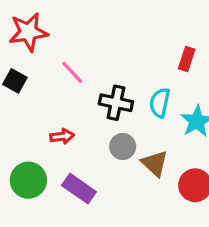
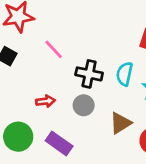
gray circle: (123, 147) -> (84, 105), moved
brown triangle: (155, 163) -> (120, 123), turned 45

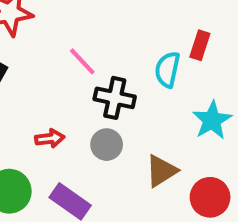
pink line: (54, 49) -> (82, 61), moved
cyan semicircle: (125, 74) -> (167, 70), moved

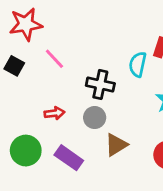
pink line: (82, 61) -> (54, 59), moved
brown triangle: (161, 171) -> (116, 145), moved

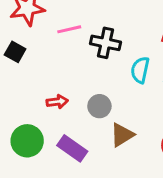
pink line: (54, 59) -> (69, 29), moved, turned -60
cyan semicircle: (138, 64) -> (140, 70), moved
black cross: (100, 85) -> (105, 43), moved

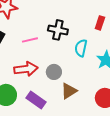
pink line: (69, 29) -> (30, 40), moved
red arrow: (57, 102) -> (26, 69), size x1.6

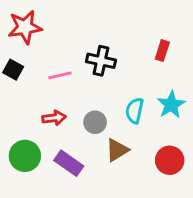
cyan semicircle: (81, 48) -> (135, 111), moved
red arrow: (26, 69) -> (54, 118), size x0.7

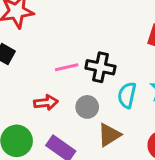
black cross: (101, 61) -> (100, 67), moved
pink line: (60, 75) -> (67, 67), moved

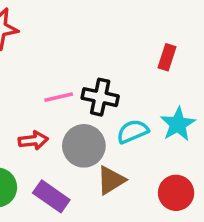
cyan semicircle: (127, 95) -> (133, 131), turned 55
gray circle: (87, 107) -> (84, 146), size x1.5

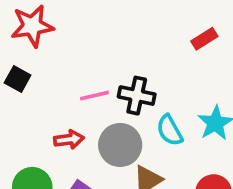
red rectangle: (167, 57) -> (204, 39), moved, turned 40
cyan semicircle: (133, 131) -> (170, 130), turned -96

